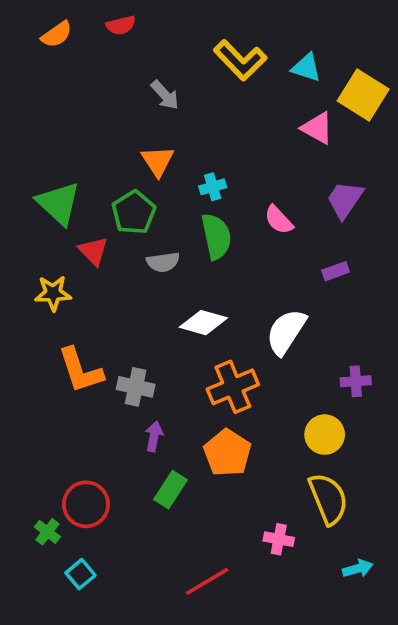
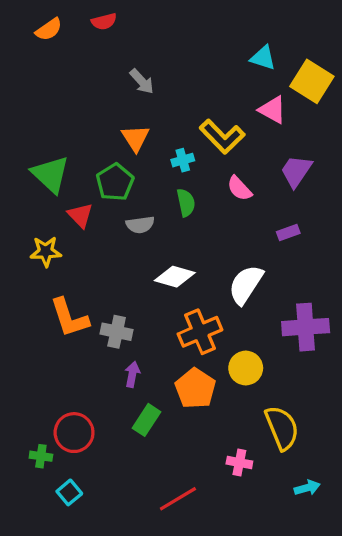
yellow L-shape: (240, 60) -> (222, 136), moved
green semicircle: (216, 236) -> (186, 203), size x0.7
purple cross: (356, 381) -> (306, 327), size x1.8
yellow circle: (325, 435) -> (246, 368), moved
green cross: (47, 532) -> (41, 456), turned -30

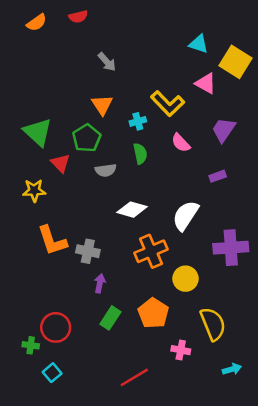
orange pentagon: (195, 388) -> (153, 313), moved

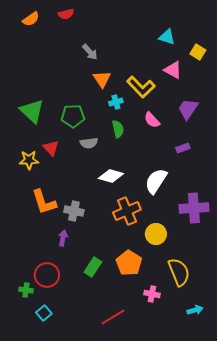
yellow square: (236, 62) -> (198, 52), size x0.6
orange triangle: (102, 105) -> (102, 79), moved
green pentagon: (87, 138) -> (73, 116), turned 30
red triangle: (60, 163) -> (51, 148), moved
purple arrow: (100, 283) -> (63, 238), moved

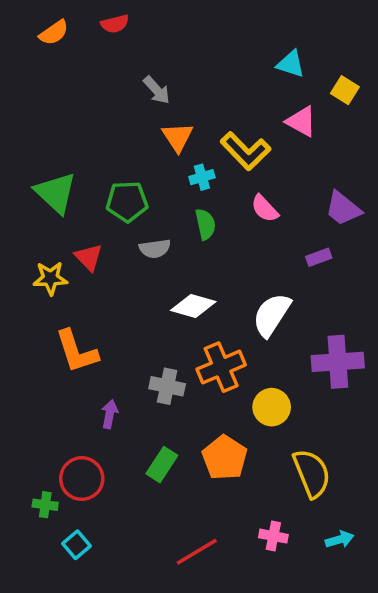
purple trapezoid: (188, 109) -> (343, 209), moved, turned -85
gray cross: (74, 211) -> (167, 386), moved
pink cross: (152, 294) -> (273, 536), moved

